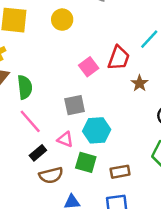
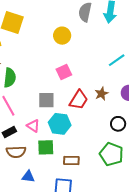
yellow circle: (62, 20) -> (62, 36), moved
red trapezoid: (119, 58) -> (79, 100), moved
green square: (86, 162) -> (46, 147), turned -30

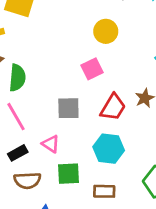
yellow circle: (62, 36) -> (106, 31), moved
cyan hexagon: (60, 124) -> (109, 149), moved

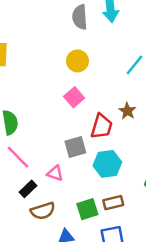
gray square: (68, 108) -> (75, 147), moved
green square: (68, 174) -> (87, 209), moved

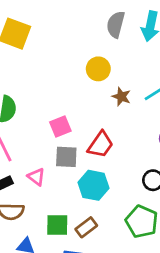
pink square: (74, 97) -> (60, 127), moved
brown star: (127, 111) -> (121, 97), moved, turned -30
brown rectangle: (113, 203) -> (86, 227), turned -42

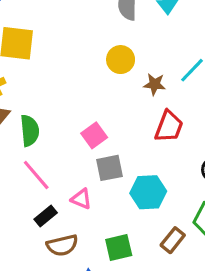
red trapezoid: (101, 145) -> (169, 127), moved
brown rectangle: (86, 227) -> (173, 240), moved

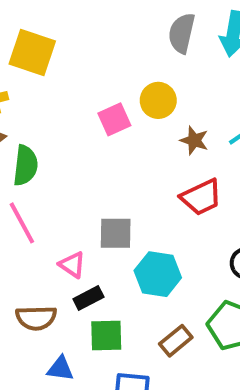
red trapezoid: (169, 127) -> (201, 197), turned 32
pink square: (94, 135) -> (114, 119), moved
black rectangle: (46, 216) -> (88, 298), moved

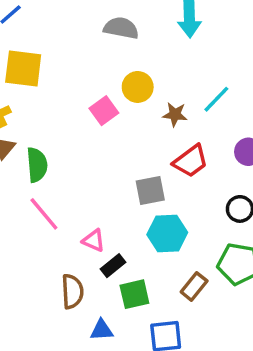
gray semicircle: (182, 33) -> (121, 28), moved, turned 100
gray square: (116, 233) -> (150, 190), moved
brown semicircle: (36, 318) -> (72, 291), turned -80

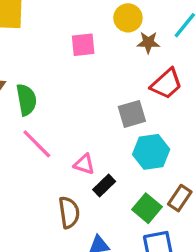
yellow circle: (138, 87) -> (128, 18), moved
pink square: (104, 111) -> (83, 45), turned 35
green square: (134, 294) -> (147, 208), moved, turned -32

